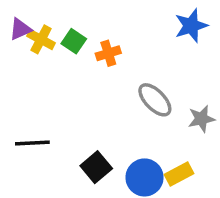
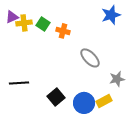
yellow cross: (41, 39) -> (24, 23), turned -35
orange cross: (108, 53) -> (63, 31), turned 32
gray star: (201, 119) -> (117, 79), moved

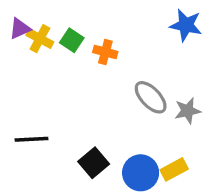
blue star: (111, 15) -> (186, 25), turned 30
yellow cross: (24, 23) -> (40, 39), turned 35
gray star: (117, 79) -> (188, 111), moved

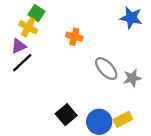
purple triangle: (20, 29) -> (19, 46), moved
green square: (72, 40) -> (36, 13), moved
black line: (32, 139) -> (22, 63), moved, turned -40

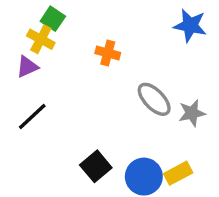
black line: (22, 63) -> (32, 116), moved

